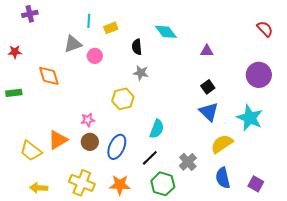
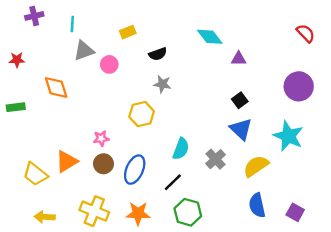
cyan line: (89, 21) -> (72, 24), moved
cyan diamond: (166, 32) -> (210, 37), moved
black semicircle: (137, 47) -> (158, 54), turned -105
gray cross: (188, 162) -> (216, 159), moved

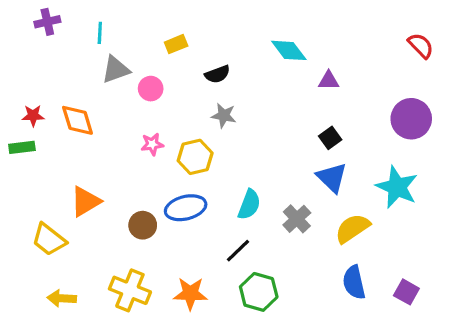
red star: (17, 60) -> (33, 116), moved
pink star: (101, 138) -> (152, 144), moved
orange triangle: (67, 161) -> (85, 201), moved
blue ellipse: (135, 170) -> (186, 208), moved, turned 52

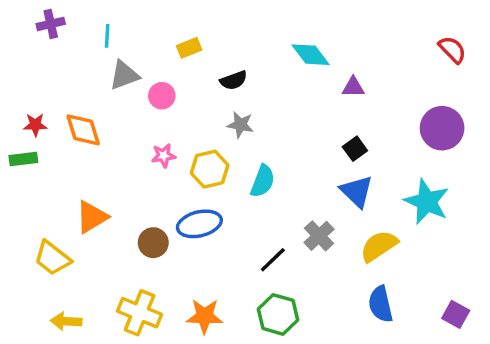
cyan semicircle: (249, 205) -> (263, 181), moved
black line: (238, 251) -> (273, 260), moved
purple square: (406, 292) -> (456, 314), moved

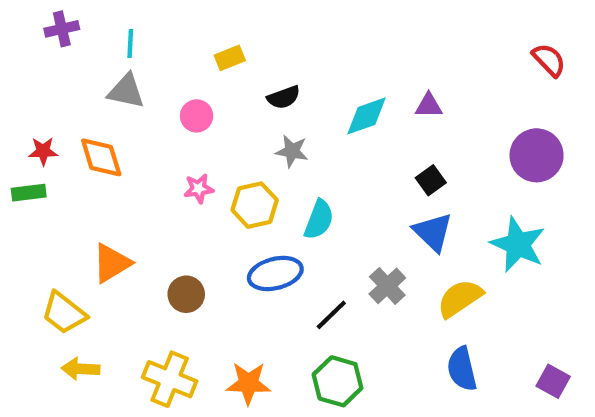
cyan diamond: (310, 55) -> (367, 116), moved, turned -72
gray triangle: (124, 75) -> (126, 91), moved, turned 32
blue ellipse: (199, 224) -> (275, 273), moved
yellow arrow: (66, 321) -> (80, 369), moved

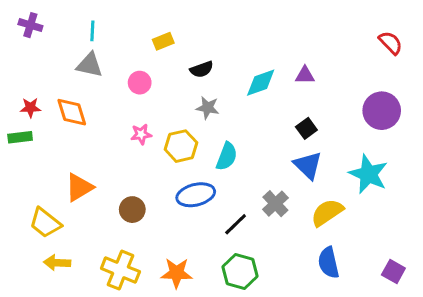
purple cross: (62, 29) -> (30, 25), moved, turned 30

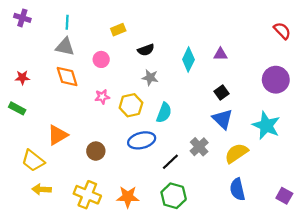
cyan diamond: (261, 83) -> (188, 59), turned -45
orange diamond: (72, 112) -> (67, 76), moved
green rectangle: (20, 137) -> (17, 108), moved, turned 35

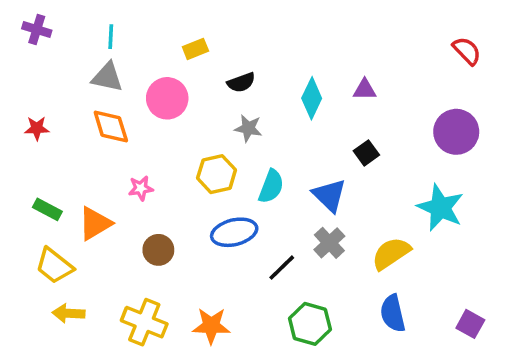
pink circle: (101, 59) -> (167, 98), size x1.5
pink star: (102, 97) -> (141, 188), moved
green rectangle: (17, 108) -> (47, 209), moved
blue triangle: (223, 119) -> (329, 195), moved
green hexagon: (174, 196) -> (310, 324), moved

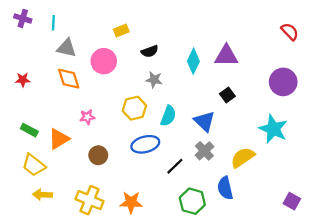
cyan line: (111, 37) -> (53, 23), moved
purple triangle: (365, 89) -> (226, 56), size x1.6
blue semicircle: (393, 313) -> (225, 188), moved

